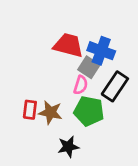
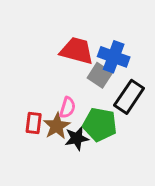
pink semicircle: (81, 85) -> (68, 108), moved
brown star: (50, 112) -> (57, 126), turned 30
black star: (68, 147) -> (77, 138), moved

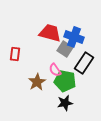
pink semicircle: (68, 108) -> (55, 70), moved, turned 128
red rectangle: (34, 123) -> (15, 54), moved
black star: (77, 138) -> (65, 103), moved

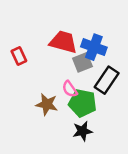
gray square: (65, 49) -> (82, 62), turned 35
red rectangle: (15, 54) -> (19, 56), moved, turned -32
brown star: (37, 82) -> (47, 104), turned -30

